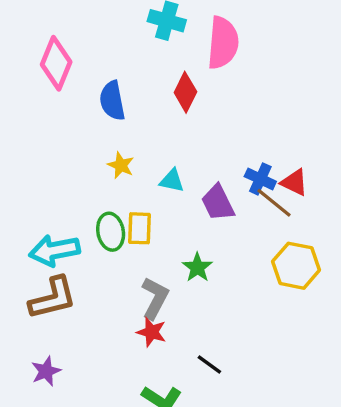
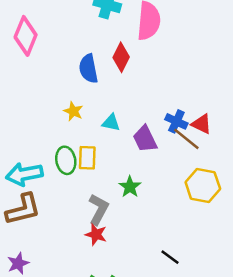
blue semicircle: (112, 101) -> (88, 69), moved
black line: (209, 364) -> (170, 257), moved

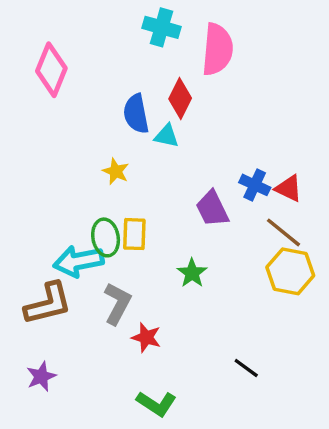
cyan triangle: (111, 123) -> (167, 136), moved
brown line: (186, 139) -> (284, 232), moved
cyan arrow: (24, 174) -> (78, 261), moved
gray L-shape: (98, 209) -> (117, 304), moved

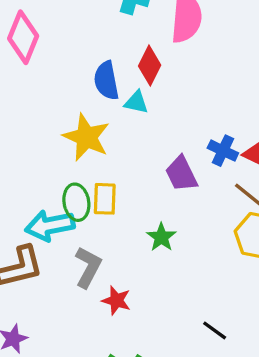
yellow star: (116, 171) -> (86, 137), size x1.8

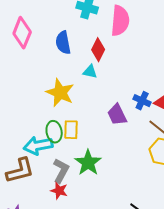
blue semicircle: (106, 81) -> (63, 43), moved
green star: (161, 237) -> (88, 163), moved, size x1.5
red star: (116, 300) -> (59, 191), moved

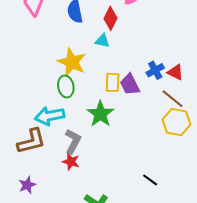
blue cross: (142, 101) -> (155, 70), turned 36
yellow rectangle: (71, 130) -> (113, 82), moved
green ellipse: (54, 132) -> (66, 86), moved
green star: (88, 163) -> (100, 114), moved

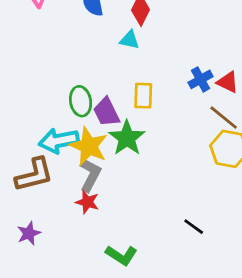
yellow star: (72, 62) -> (89, 146), moved
purple trapezoid: (130, 84) -> (106, 112), moved

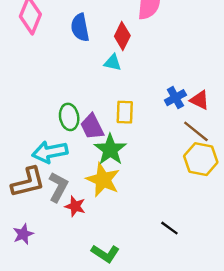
yellow star: (89, 146) -> (103, 180), moved
gray L-shape: (90, 175) -> (58, 187), moved

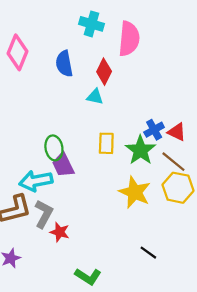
purple trapezoid: (92, 127) -> (63, 165), moved
green star: (110, 150) -> (140, 150), moved
yellow star: (103, 180) -> (135, 192), moved

